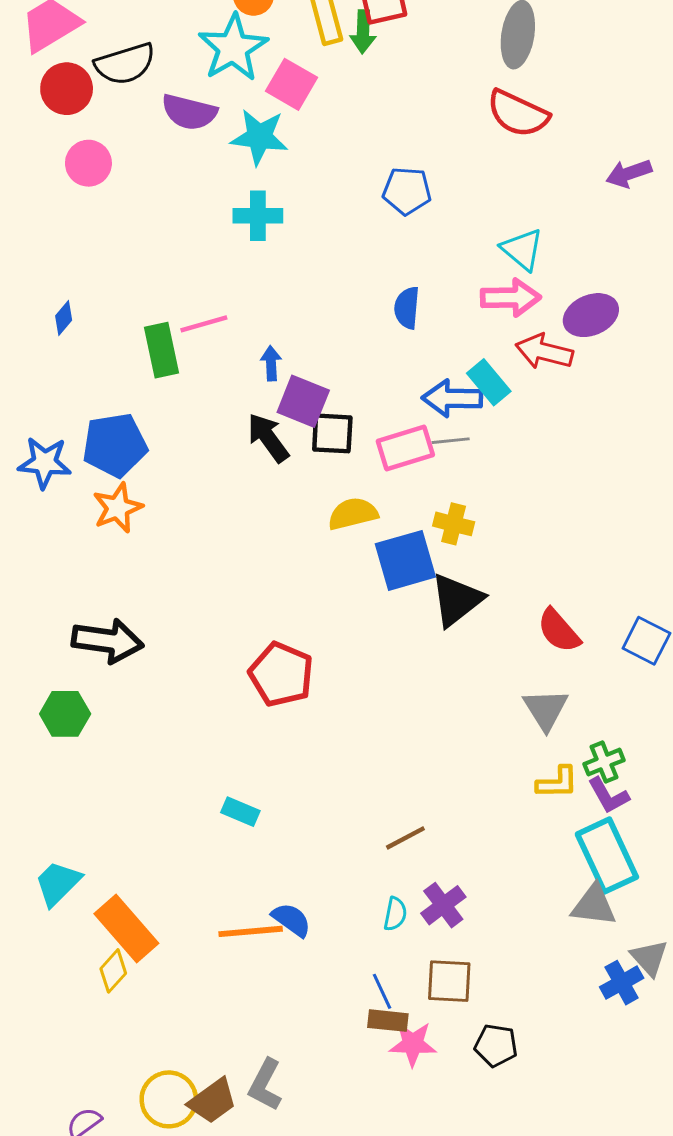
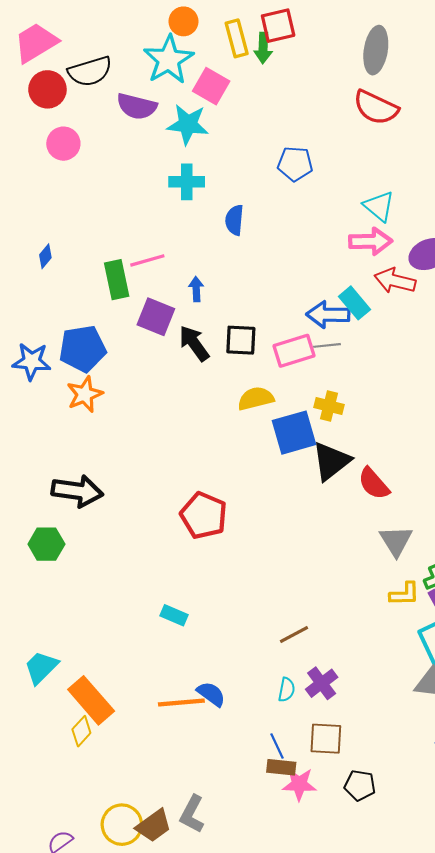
blue semicircle: (407, 308) -> (234, 220), moved
purple square: (303, 401) -> (156, 317), moved
red semicircle: (559, 631) -> (374, 484), moved

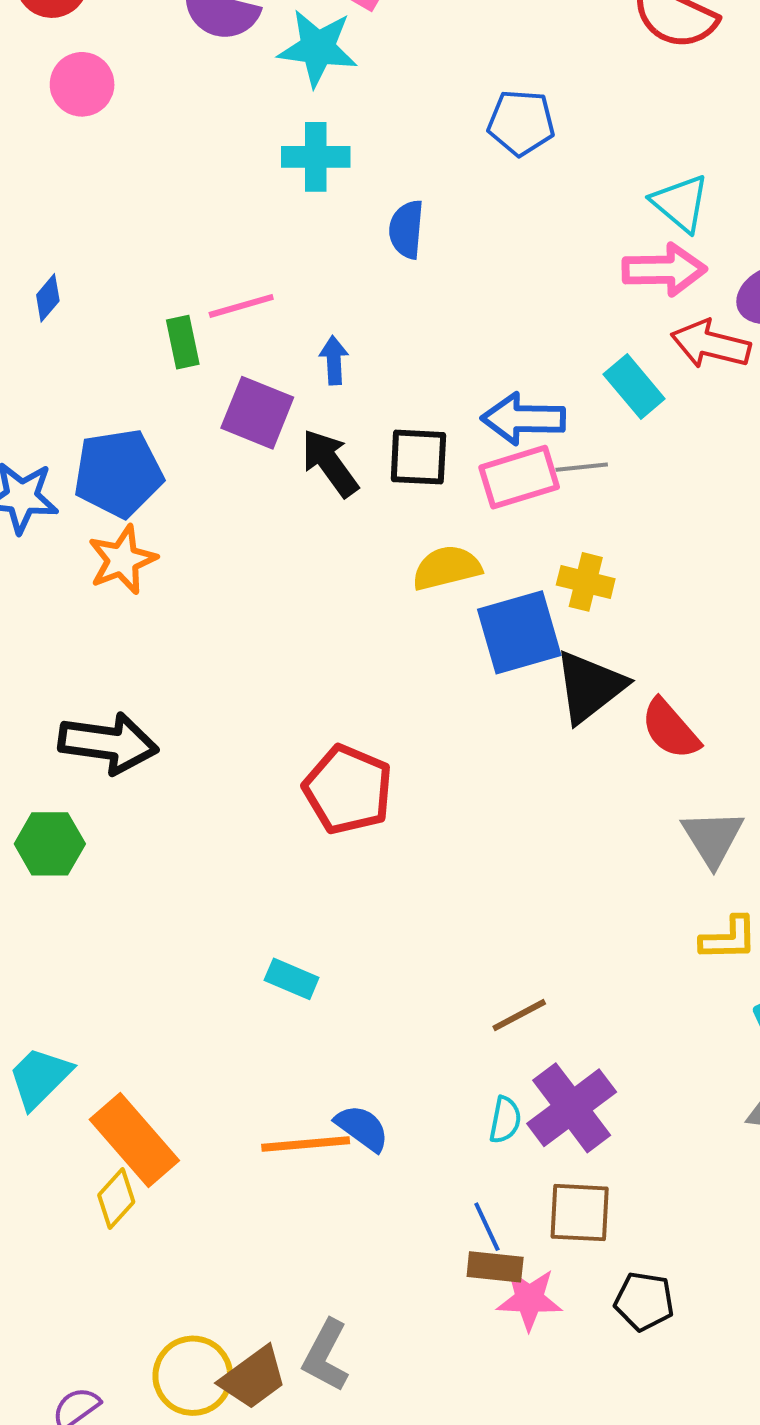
green rectangle: (117, 280) -> (183, 342), size x0.7
blue arrow: (328, 315) -> (523, 419), moved
purple cross: (322, 683) -> (572, 1108), size x1.4

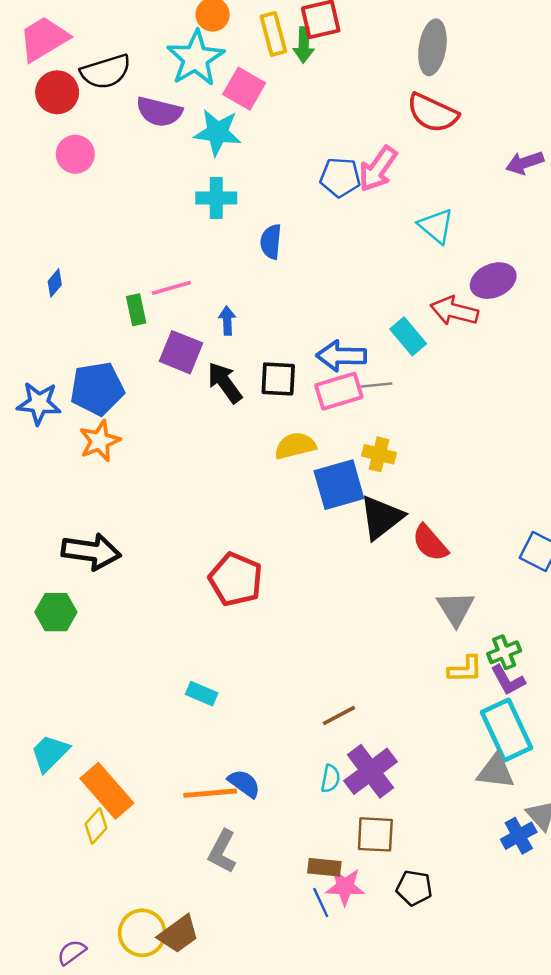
pink arrow: (664, 270) -> (378, 169), moved, turned 126
blue line: (487, 1227) -> (321, 902), moved
gray L-shape: (326, 1356) -> (222, 851), moved

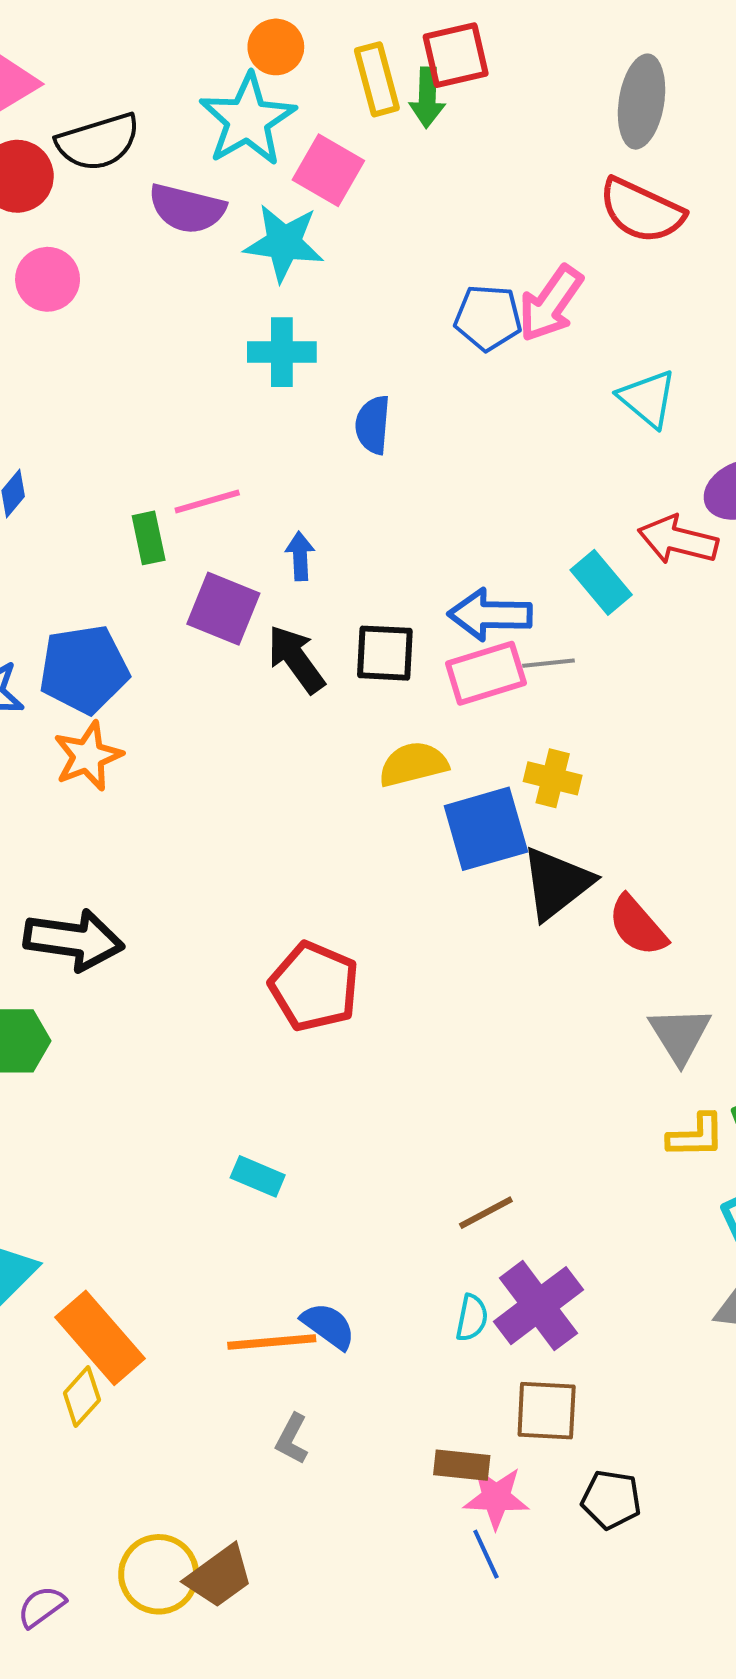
gray L-shape: (222, 851) -> (292, 1439), size x0.7
blue line: (321, 902) -> (486, 1554), moved

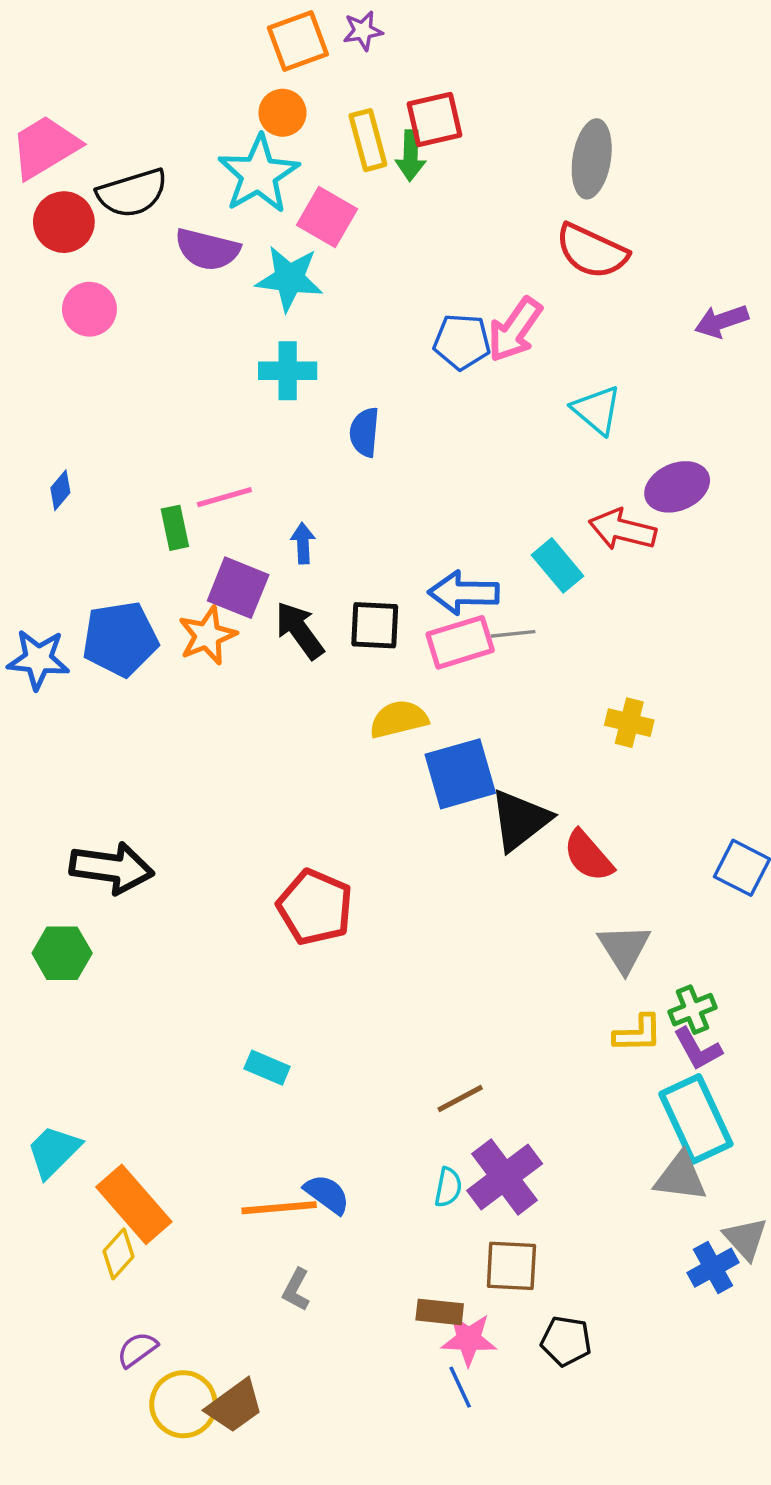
orange star: (88, 756) -> (207, 635), moved
yellow cross: (553, 778) -> (629, 723), moved
purple semicircle: (41, 1607) -> (137, 1350), moved

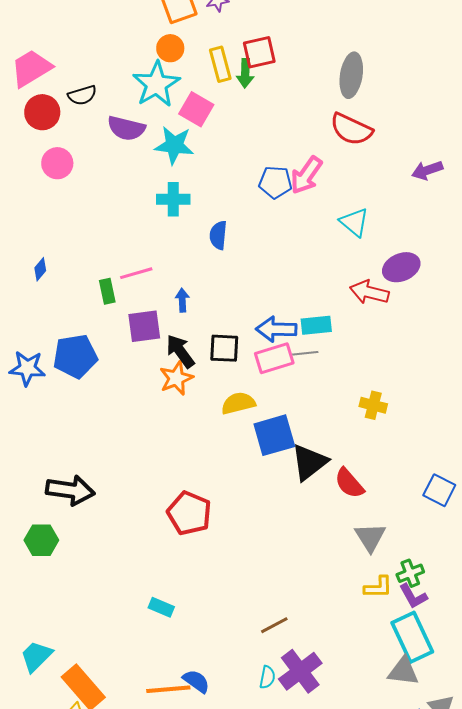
black semicircle: (132, 193) -> (82, 95), size x0.7
cyan rectangle: (558, 565) -> (316, 325), moved, turned -56
purple square: (238, 588) -> (144, 326), turned -30
orange star: (207, 635) -> (176, 378), moved

